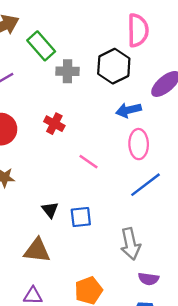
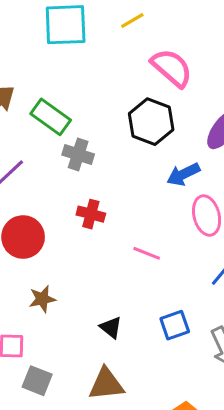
pink semicircle: (138, 30) -> (172, 68), turned -36
gray cross: (67, 71) -> (78, 155), moved, turned 30
blue square: (81, 217) -> (175, 325), moved

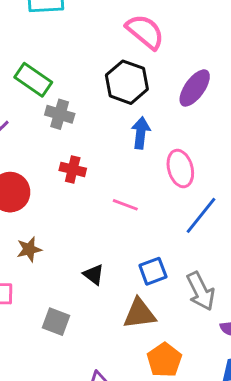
blue arrow: (183, 174) -> (141, 133), moved, turned 124
gray square: (37, 381) -> (56, 322), moved
brown triangle: (106, 384) -> (139, 314), moved

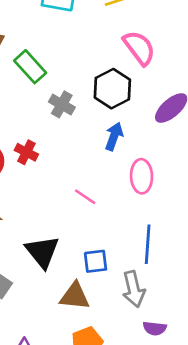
gray cross: (60, 114) -> (62, 104), moved
red cross: (73, 169) -> (26, 152), moved
blue line: (201, 215) -> (148, 244), moved, turned -48
black triangle: (94, 274) -> (42, 252), size x1.8

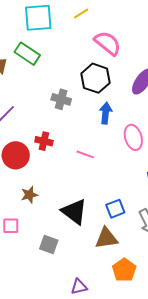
green rectangle: (30, 67) -> (27, 54), moved
pink line: (85, 197) -> (85, 154), moved

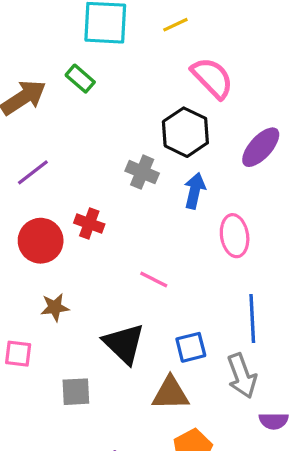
green rectangle: (27, 54) -> (80, 79), size x0.7
gray cross: (61, 99) -> (142, 172), moved
pink line: (85, 154) -> (154, 279), moved
gray square: (49, 245) -> (76, 392), turned -30

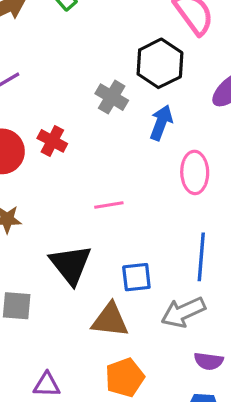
pink line: (154, 279) -> (109, 205), turned -44
gray arrow: (242, 376) -> (183, 312), turned 78

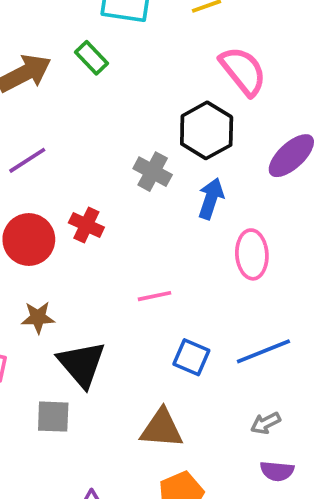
blue line: (201, 257) -> (263, 351), turned 66
black triangle: (71, 264) -> (82, 364), moved
blue square: (136, 277) -> (191, 357), moved, turned 32
gray arrow: (183, 312) -> (266, 423), moved, size x0.6

